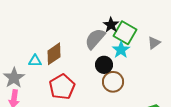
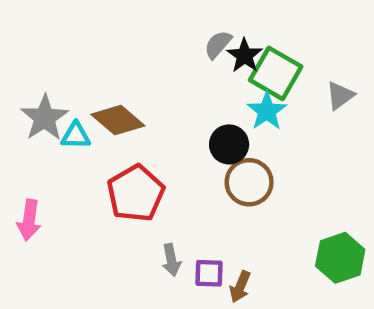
gray semicircle: (95, 39) -> (218, 44), moved, size x0.6
brown diamond: (54, 54) -> (118, 120), turned 75
gray star: (14, 78) -> (45, 118), moved

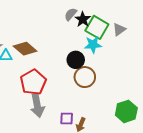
gray triangle: (340, 96) -> (119, 29), moved
cyan star: (267, 111) -> (93, 45), turned 30
gray arrow: (171, 260) -> (37, 105), moved, size x1.6

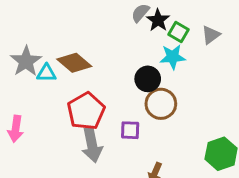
green square: (97, 27) -> (178, 32), size x0.6
purple square: (67, 119) -> (130, 130), moved

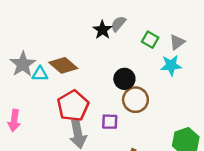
black star: (158, 20) -> (102, 30), moved
cyan star: (173, 57) -> (171, 65), moved

